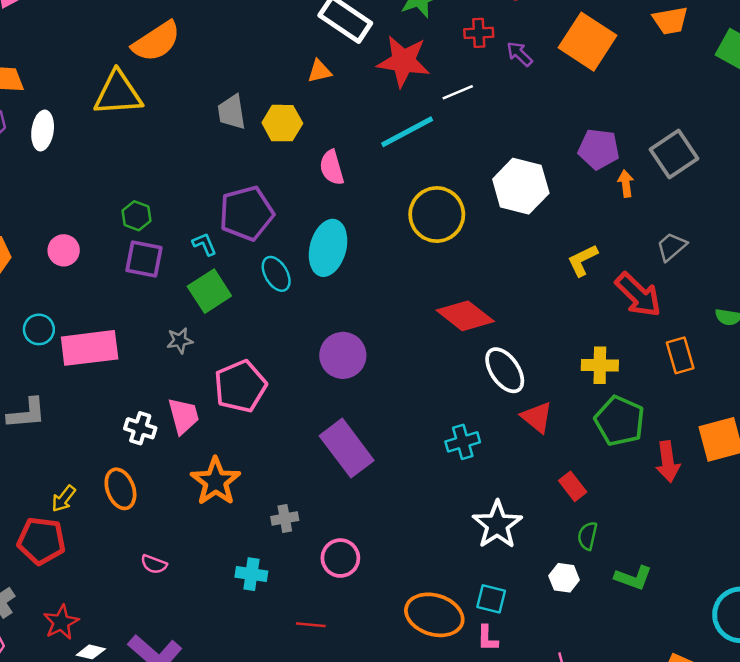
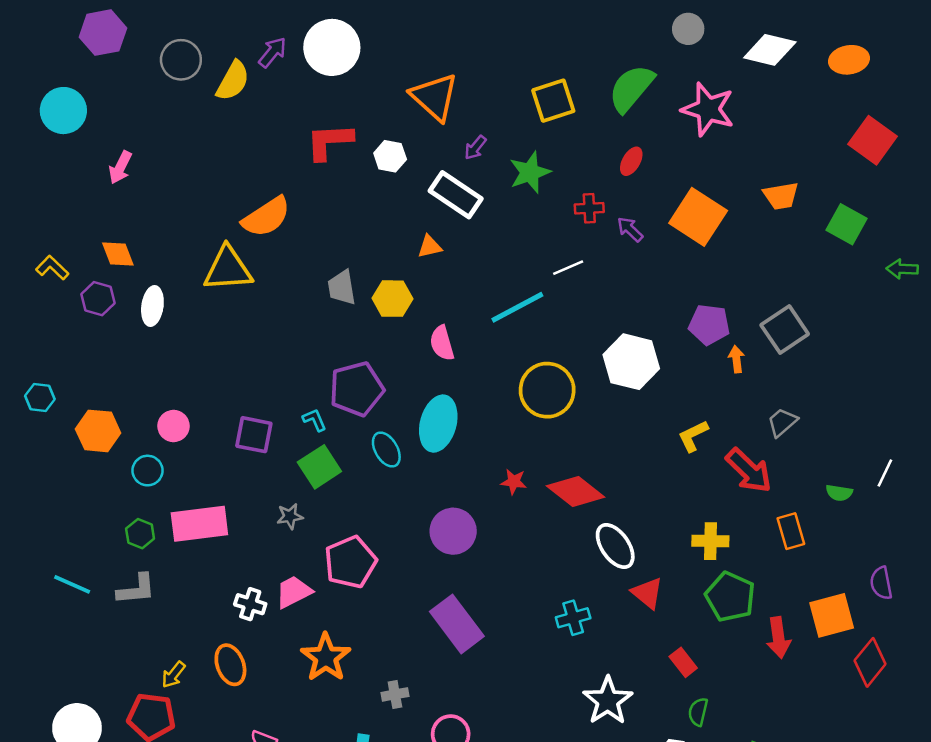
red star: (403, 61) -> (514, 482), moved, size x0.5
green hexagon: (137, 216) -> (140, 534), moved
cyan circle: (39, 329) -> (148, 471), moved
pink trapezoid: (183, 416) -> (294, 592), turned -102

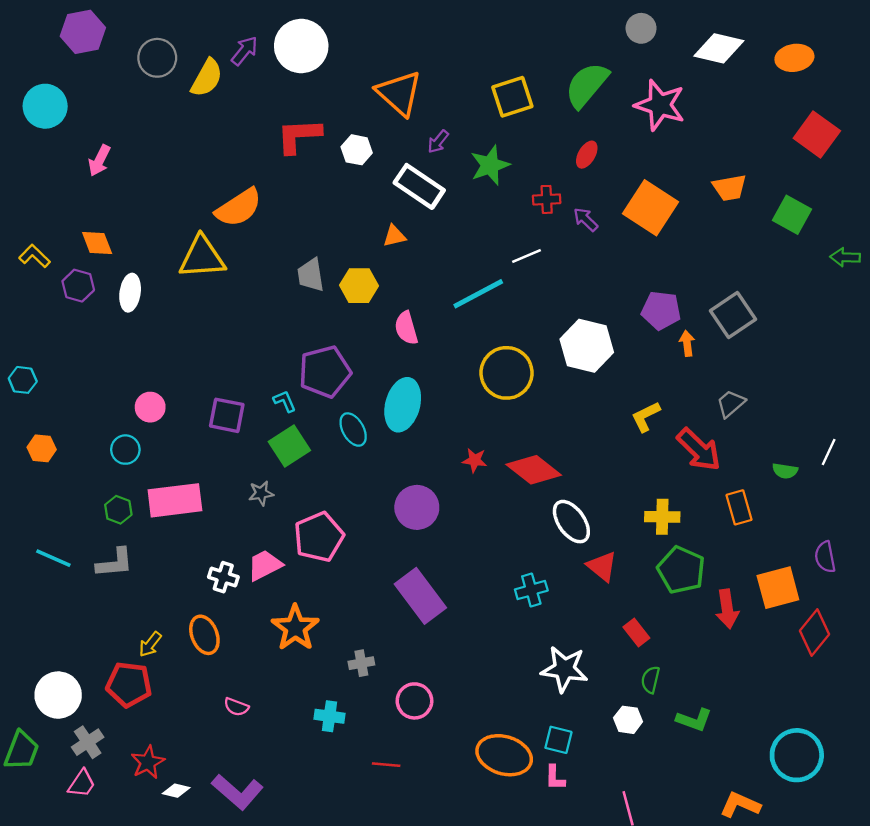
orange hexagon: (98, 431) -> (42, 448), moved, size x0.7
white star: (608, 701) -> (564, 669), turned -30

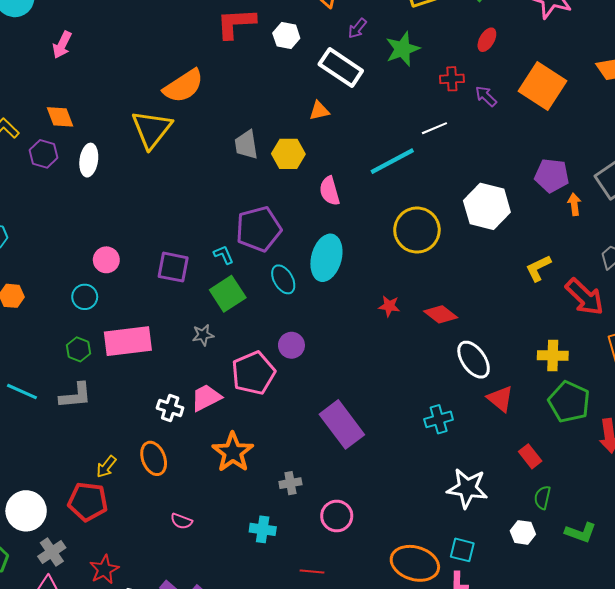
yellow triangle: (202, 257) -> (152, 129), turned -48
red diamond: (534, 470) -> (441, 314), size x0.7
purple circle: (417, 507) -> (291, 345), moved, size x0.7

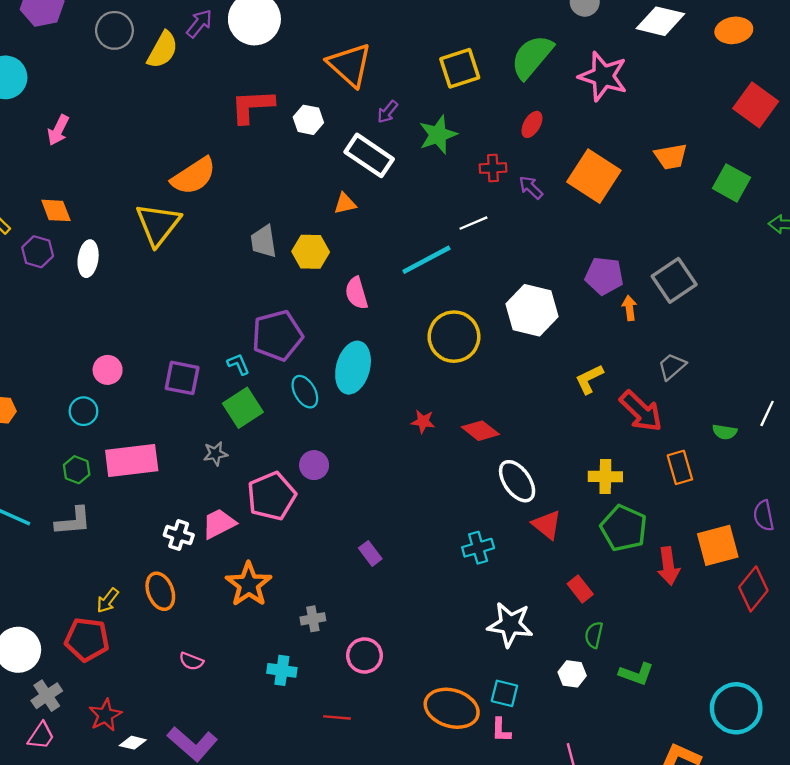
purple rectangle: (342, 424) -> (370, 553), size x0.5

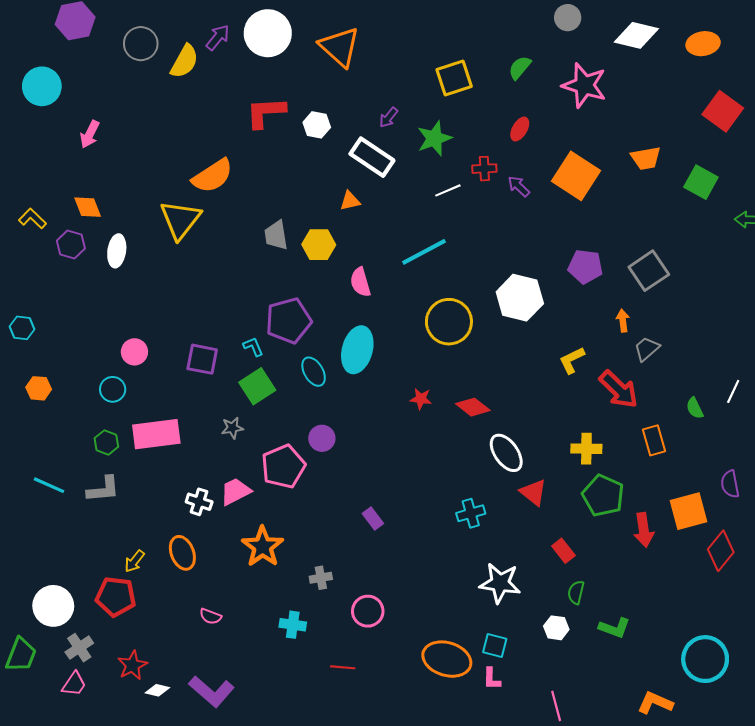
green semicircle: (532, 57) -> (520, 68), size x0.6
orange triangle: (350, 65) -> (340, 47), moved
white line: (473, 223) -> (448, 190), moved
orange arrow: (629, 308) -> (623, 321), moved
green semicircle: (725, 432) -> (695, 408), turned 55

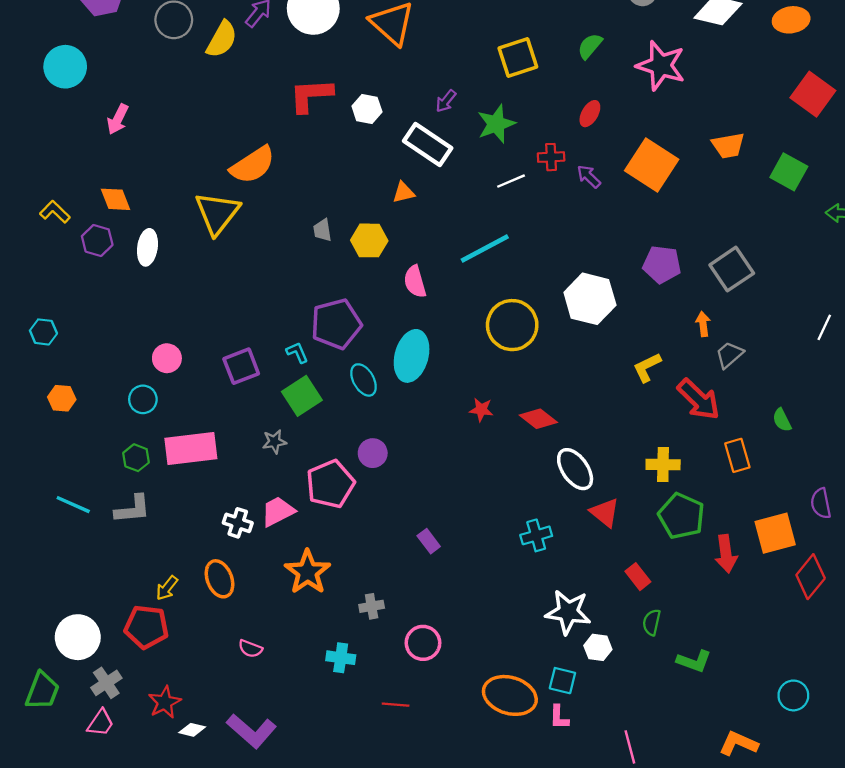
gray trapezoid: (276, 235) -> (322, 230), size x0.7
purple square: (202, 359) -> (241, 366), turned -32
white line: (733, 391) -> (824, 327), moved
white hexagon: (556, 628) -> (598, 647), moved
cyan circle: (705, 659) -> (793, 695), size x0.6

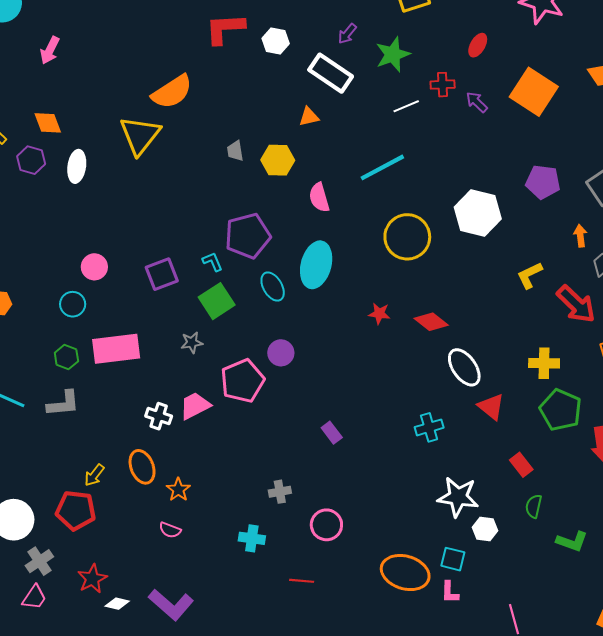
orange star: (308, 572) -> (178, 490), moved, size x0.6

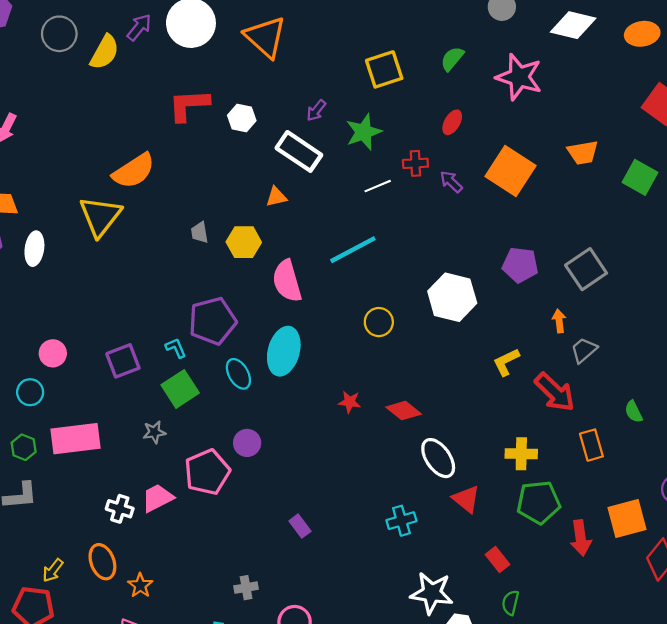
pink semicircle: (319, 197) -> (287, 281), size x1.4
yellow circle: (407, 237) -> (379, 322), size x0.6
green pentagon: (561, 410) -> (539, 502), turned -30

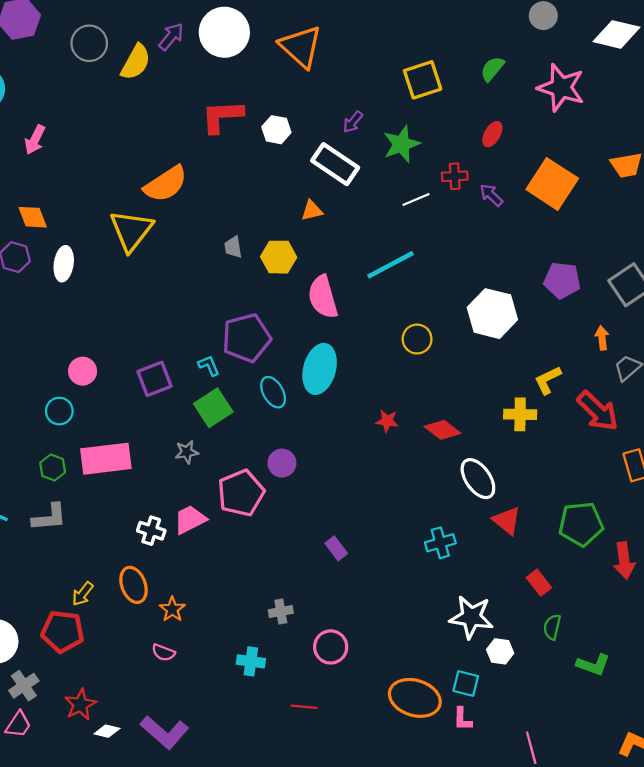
yellow cross: (521, 454) -> (520, 414), moved

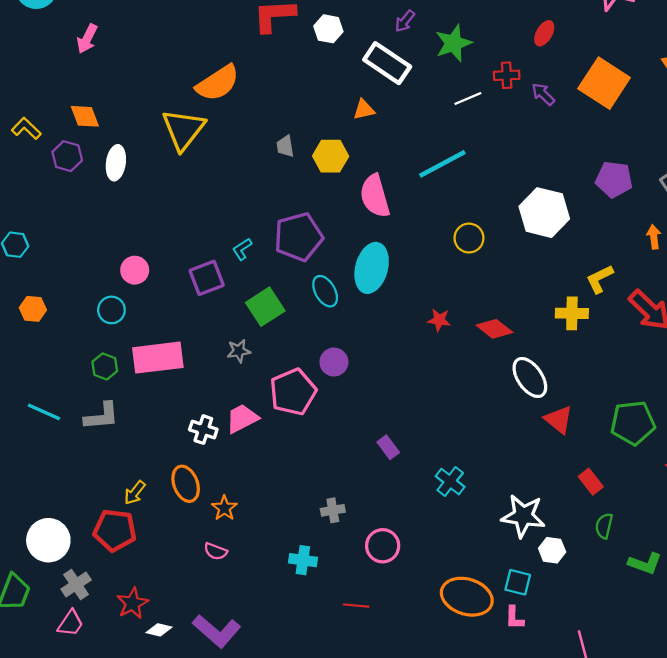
cyan L-shape: (209, 366) -> (242, 249), moved, turned -100
cyan cross: (440, 543) -> (450, 482), moved, turned -36

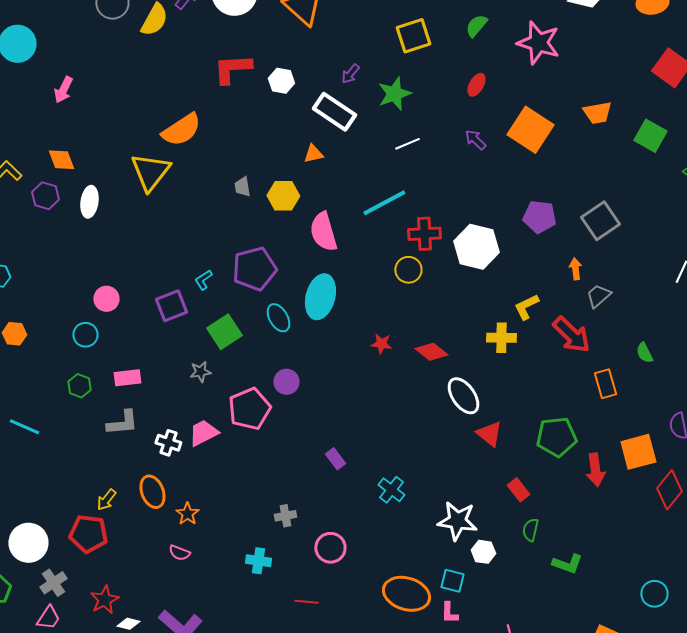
red cross: (507, 75) -> (424, 234), moved, size x1.4
pink rectangle: (158, 358) -> (127, 378), size x0.6
gray L-shape: (101, 416) -> (122, 423), moved

